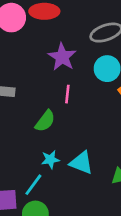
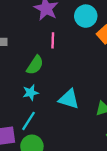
cyan star: (50, 159) -> (31, 93), moved

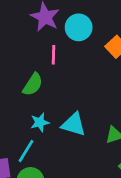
cyan circle: (86, 16) -> (79, 27), moved
cyan star: (31, 93) -> (40, 122), moved

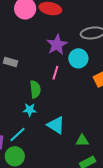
green semicircle: (33, 84) -> (35, 89), turned -54
cyan star: (40, 122) -> (30, 110), moved

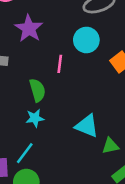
purple star: (57, 45) -> (29, 28), moved
cyan triangle: (56, 125) -> (87, 126), moved

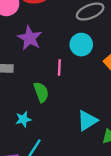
cyan star: (35, 118) -> (23, 119), moved
cyan triangle: (87, 126) -> (87, 121), turned -50

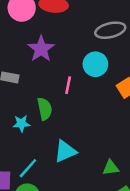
cyan star: (23, 119) -> (21, 124), moved
cyan triangle: (87, 121) -> (65, 151), moved

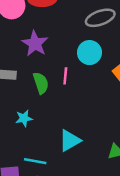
green semicircle: (45, 109) -> (41, 83), moved
cyan line: (28, 168) -> (35, 161), turned 65

